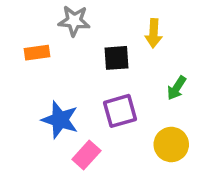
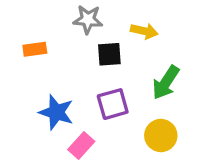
gray star: (74, 21) -> (88, 19), moved
yellow arrow: (154, 33) -> (144, 31), turned -80
green arrow: (177, 88) -> (166, 82), size x1.5

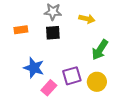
black square: (109, 54) -> (53, 33), moved
purple square: (113, 104) -> (72, 76), moved

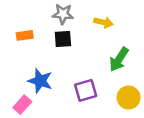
yellow circle: (97, 82) -> (129, 98), moved
pink rectangle: (49, 88) -> (22, 105), moved

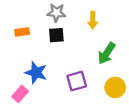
yellow arrow: (103, 22) -> (93, 20), turned 77

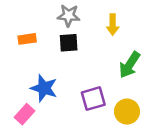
yellow circle: (115, 87) -> (127, 112), moved

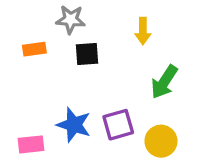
gray star: (69, 16) -> (71, 19), moved
blue star: (44, 88) -> (74, 125), moved
pink rectangle: (25, 114) -> (31, 144), turned 42

